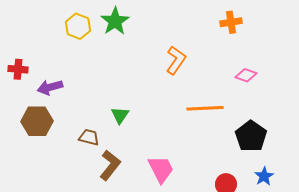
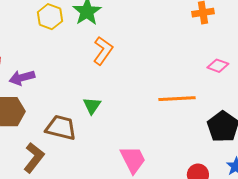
orange L-shape: (176, 60) -> (103, 51), moved
brown trapezoid: (89, 137) -> (61, 128), size x1.5
brown L-shape: (110, 165) -> (34, 158), moved

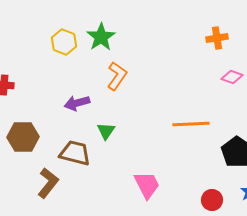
pink diamond: (218, 66) -> (232, 77), moved
purple arrow: (22, 78) -> (77, 103), moved

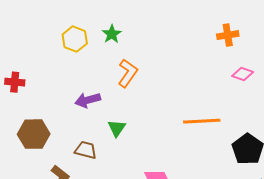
green star: (101, 37) -> (112, 34), size x0.7
brown trapezoid: (75, 153) -> (86, 150), size x0.7

